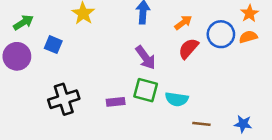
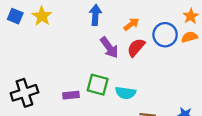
blue square: (53, 45) -> (15, 16), moved
purple arrow: (146, 58) -> (109, 47), moved

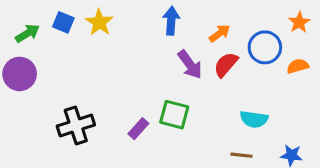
orange semicircle: (189, 37) -> (298, 66), moved
cyan semicircle: (126, 93) -> (254, 119), moved
purple rectangle: (71, 95) -> (138, 129), turned -42

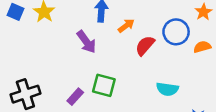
orange arrow: (220, 33) -> (126, 26), moved
purple arrow: (190, 65) -> (86, 42), moved

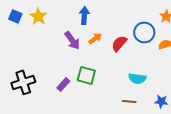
orange arrow: (126, 26) -> (95, 38), moved

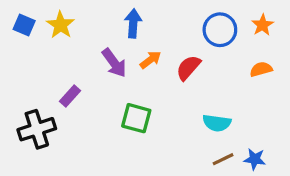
blue circle: (144, 32) -> (220, 30), moved
purple rectangle: (63, 84) -> (70, 96), moved
brown line: (129, 101) -> (223, 159), moved, turned -32

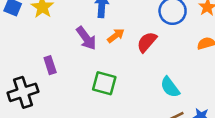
purple rectangle: (70, 96) -> (50, 65), turned -60
cyan semicircle: (217, 123) -> (170, 87), turned 45

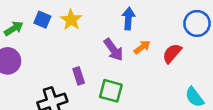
green square: (104, 83) -> (111, 91), moved

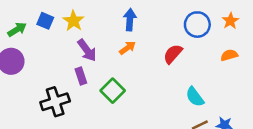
orange arrow: (142, 47) -> (127, 48), moved
purple arrow: (113, 50) -> (87, 50), moved
green square: (111, 91) -> (113, 91), turned 30

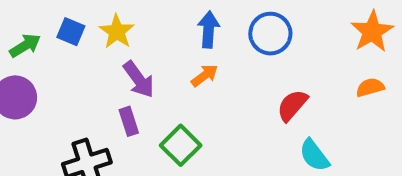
orange star: (230, 21) -> (372, 32), size x1.5
blue circle: (197, 25) -> (270, 34), moved
red semicircle: (173, 54) -> (292, 105), moved

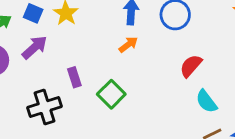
purple arrow: (139, 79) -> (35, 47), moved, turned -96

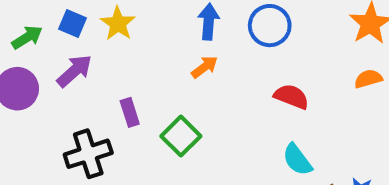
red semicircle: (191, 66) -> (291, 97), turned 70
cyan semicircle: (206, 101) -> (297, 160), moved

